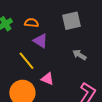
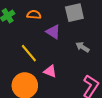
purple triangle: (40, 41) -> (53, 32), moved

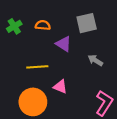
yellow line: (29, 53) -> (37, 67), turned -54

